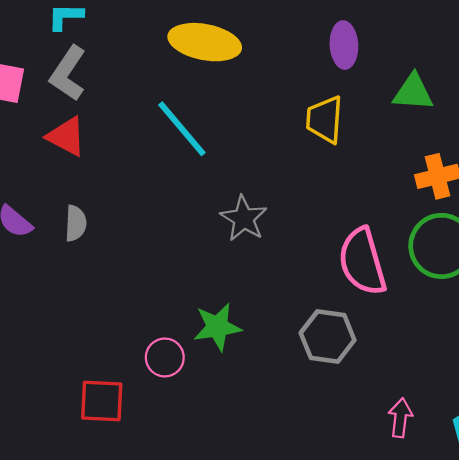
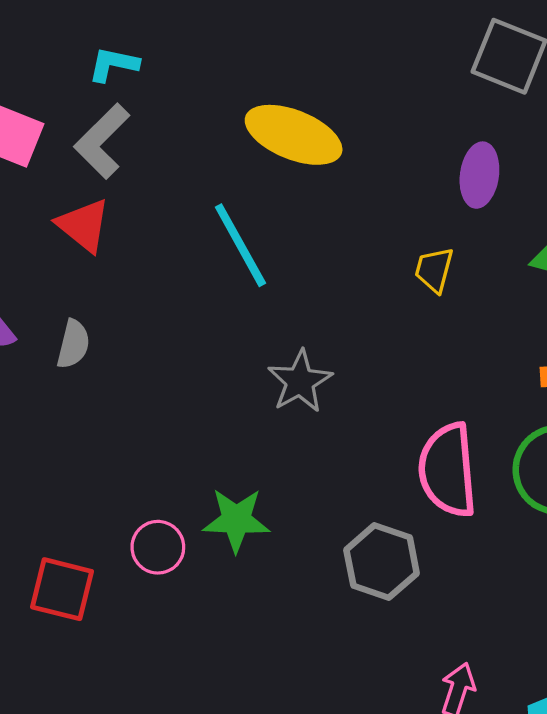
yellow trapezoid: (325, 120) -> (434, 270), size x0.7

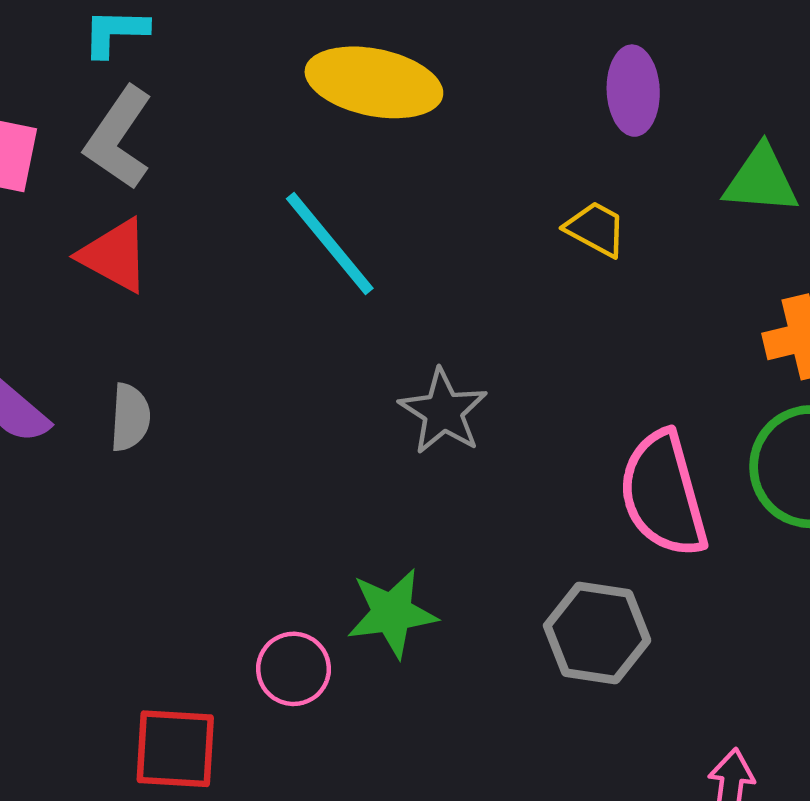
yellow trapezoid: (434, 270) -> (596, 229), turned 114

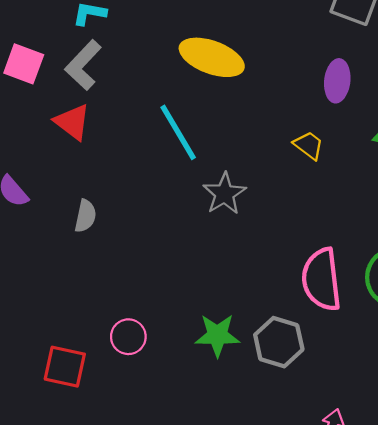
gray star: (443, 411) -> (224, 194), moved
gray semicircle: (130, 417) -> (85, 216), moved
green star: (392, 613) -> (217, 335), moved

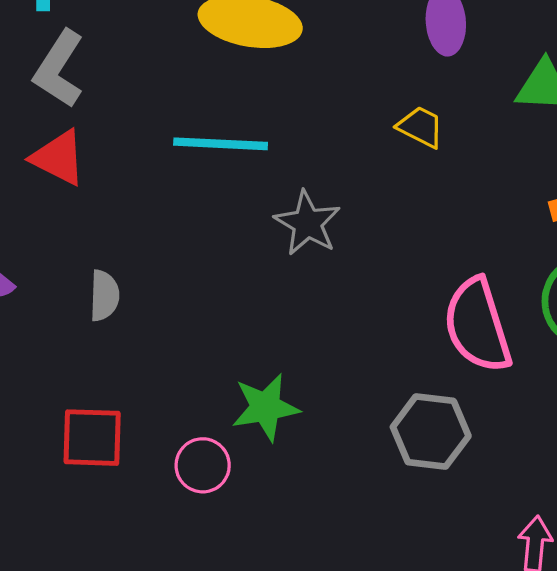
cyan line: (178, 132) -> (221, 144), turned -46
green star: (217, 335) -> (265, 407), moved
red square: (65, 367) -> (92, 438), moved

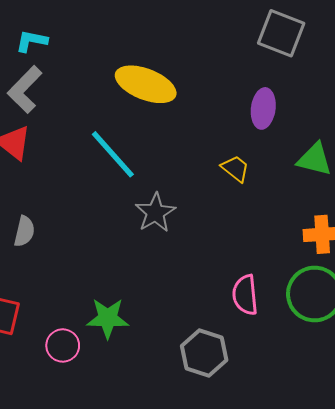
cyan line: (221, 144) -> (113, 154), turned 34
pink semicircle: (477, 325) -> (245, 295), size x0.7

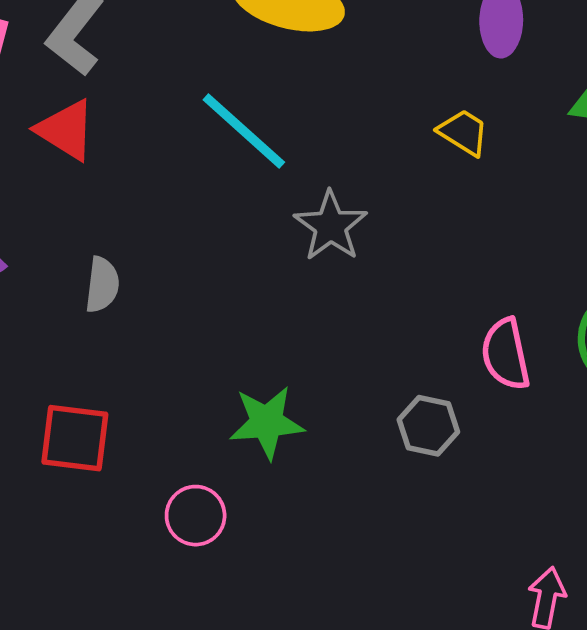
pink circle: (63, 345) -> (196, 516), moved
gray hexagon: (204, 353) -> (428, 426), moved, size x0.7

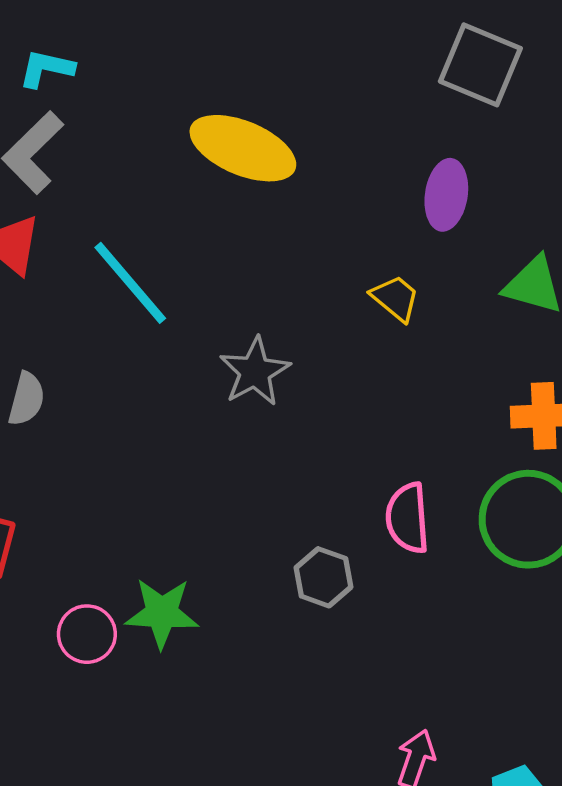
cyan line: (244, 131) -> (130, 283), moved
green star: (267, 422) -> (162, 613), moved

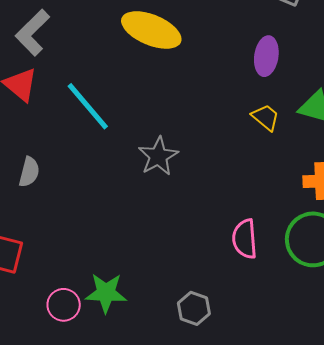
yellow trapezoid: (395, 298) -> (265, 117), moved
gray hexagon: (323, 577) -> (194, 308), moved

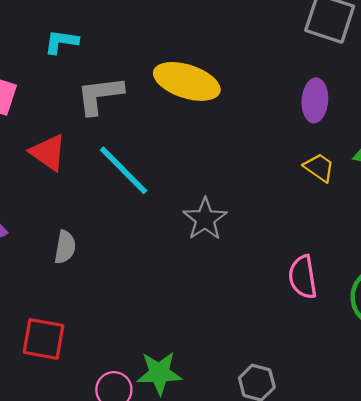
gray L-shape: (33, 33) -> (100, 95), moved, turned 42
pink semicircle: (245, 239) -> (303, 277), moved

